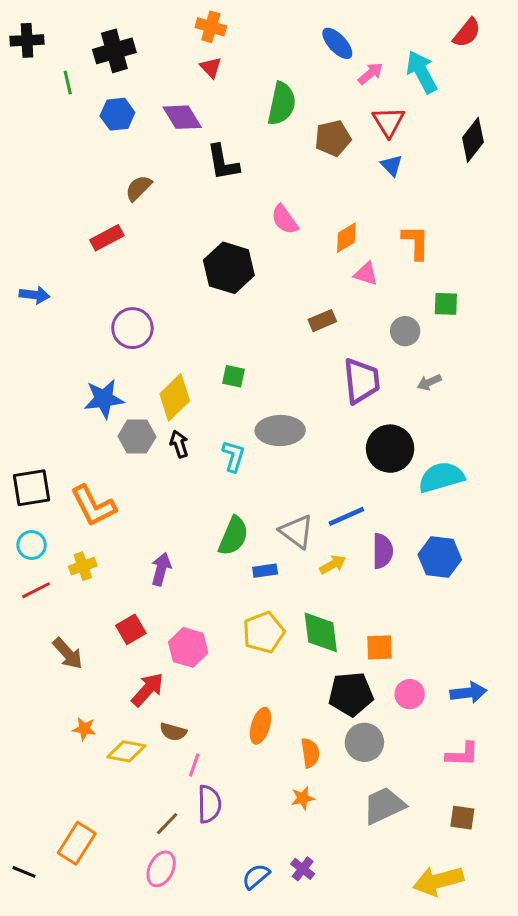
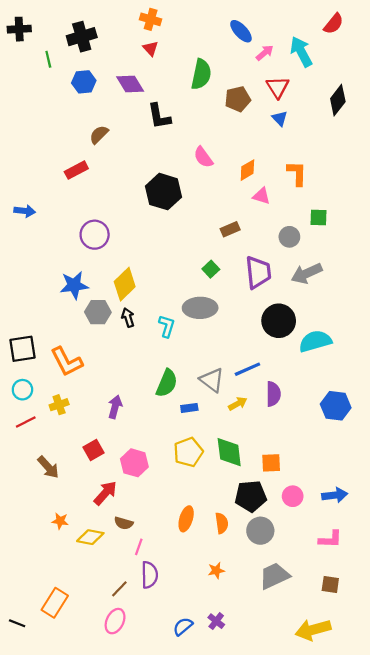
green square: (233, 376) -> (211, 269), moved, turned 35
gray arrow: (429, 382) -> (307, 273), size x1.8
blue hexagon: (440, 557) -> (336, 406), moved
orange semicircle: (310, 753) -> (222, 523), moved

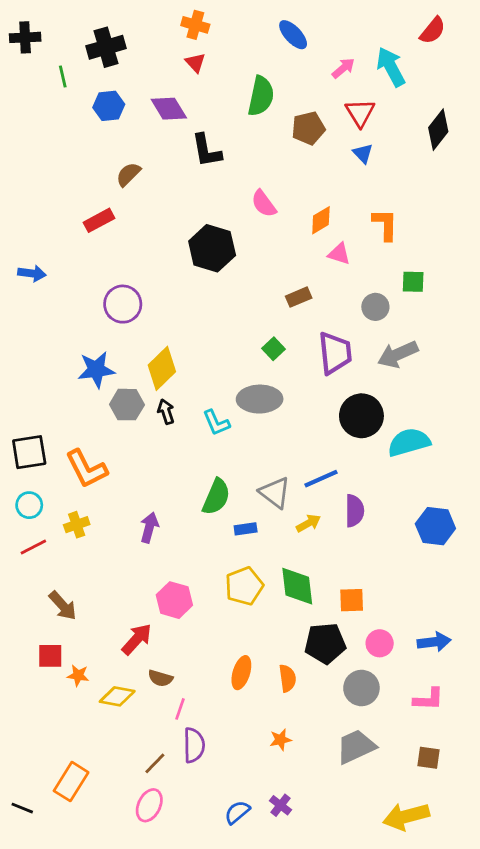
blue ellipse: (241, 31) -> (293, 35), moved
cyan L-shape: (167, 326) -> (216, 423), turned 140
red square: (94, 450) -> (50, 656), moved, turned 30
gray circle: (260, 531) -> (361, 688), moved

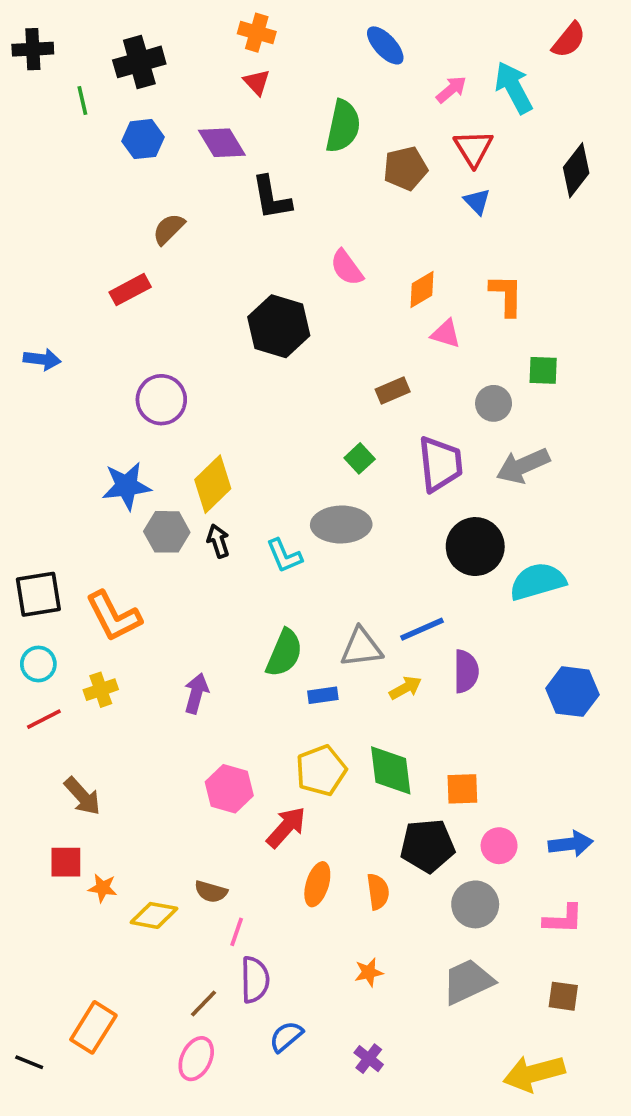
gray triangle: (275, 493) -> (361, 647), turned -44
red arrow: (137, 639) -> (286, 827), moved
blue semicircle: (237, 812) -> (286, 1037), moved

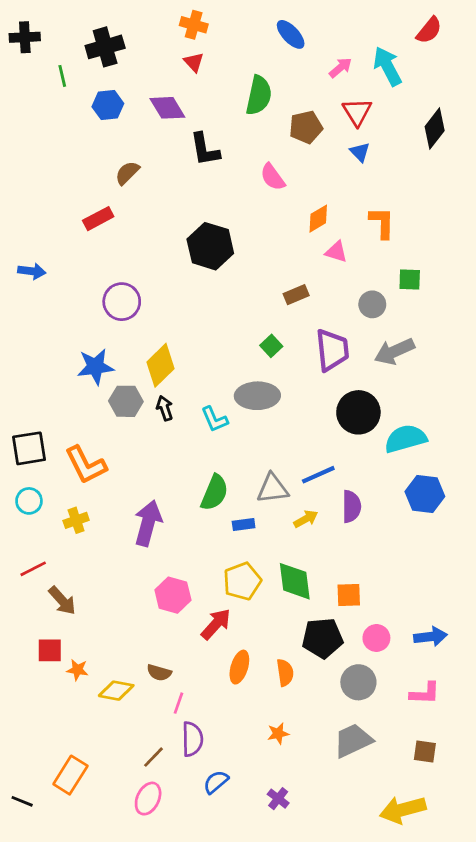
pink semicircle: (347, 268) -> (273, 177), moved
blue hexagon: (572, 692) -> (425, 494), moved
purple arrow: (196, 693) -> (148, 523), size x1.5
red line: (44, 719) -> (33, 569), moved

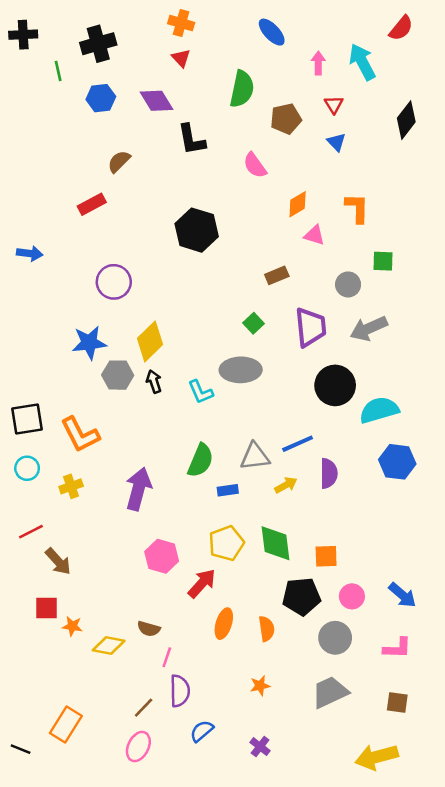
pink arrow: (340, 68) -> (318, 63), turned -50
red triangle: (357, 112) -> (334, 105), size x0.7
blue arrow: (430, 637) -> (402, 595), turned 48

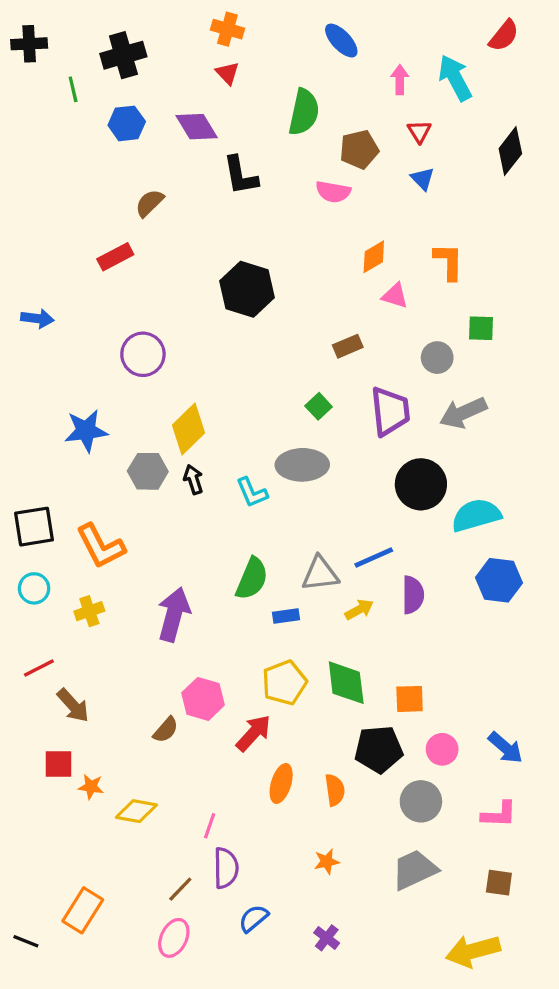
pink semicircle: (255, 165) -> (333, 192), moved, turned -44
blue star: (89, 343) -> (86, 431), moved
brown semicircle: (149, 629) -> (166, 730), moved, turned -65

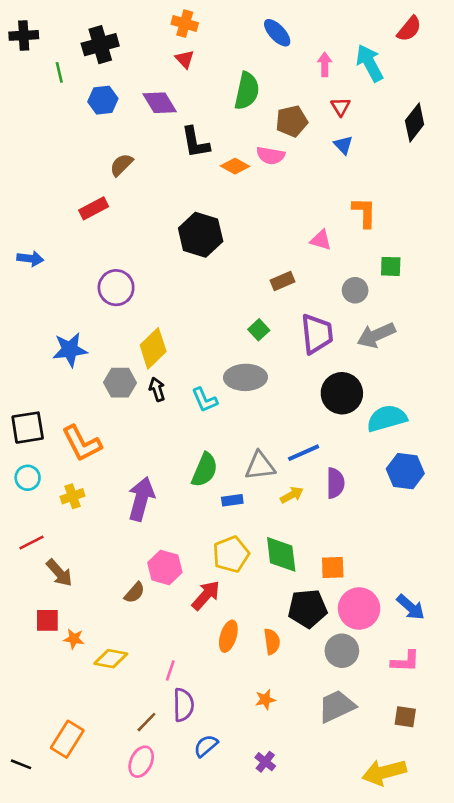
orange diamond: (374, 257) -> (235, 166), moved, turned 60
pink circle: (442, 749) -> (359, 608), size x1.6

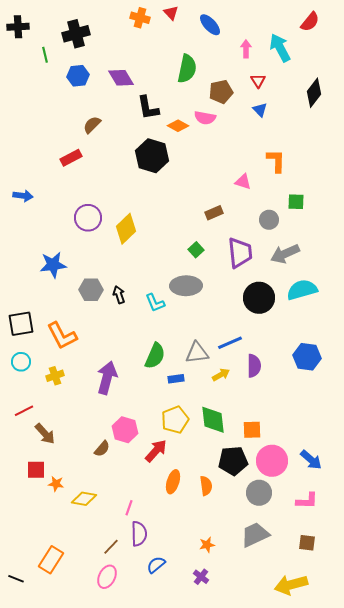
red triangle: (185, 59) -> (171, 13), moved
black hexagon: (201, 235) -> (152, 156), moved
yellow diamond: (153, 348) -> (126, 229), moved
cyan semicircle: (387, 418) -> (302, 290), moved
orange star: (265, 700) -> (207, 545), moved

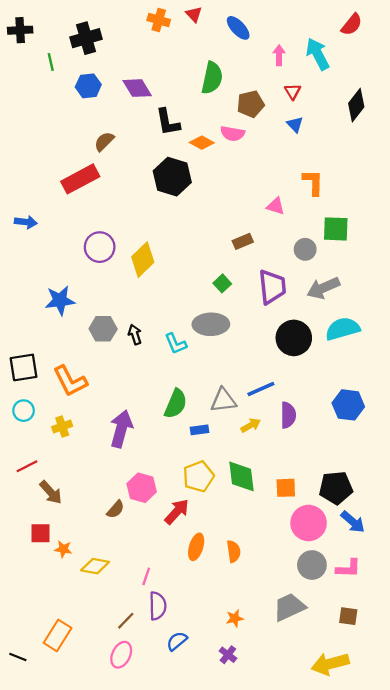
red rectangle: (71, 158) -> (80, 179), size x1.5
green square: (296, 202) -> (336, 229), size x1.4
black pentagon: (233, 461) -> (336, 488), moved
gray circle: (259, 493) -> (312, 565), moved

